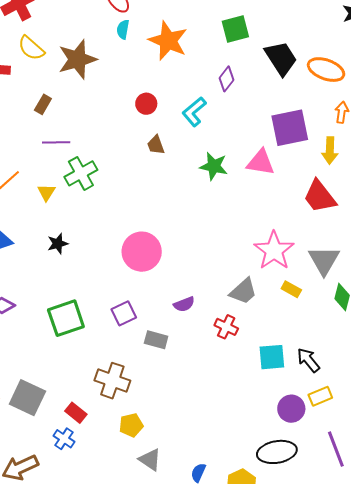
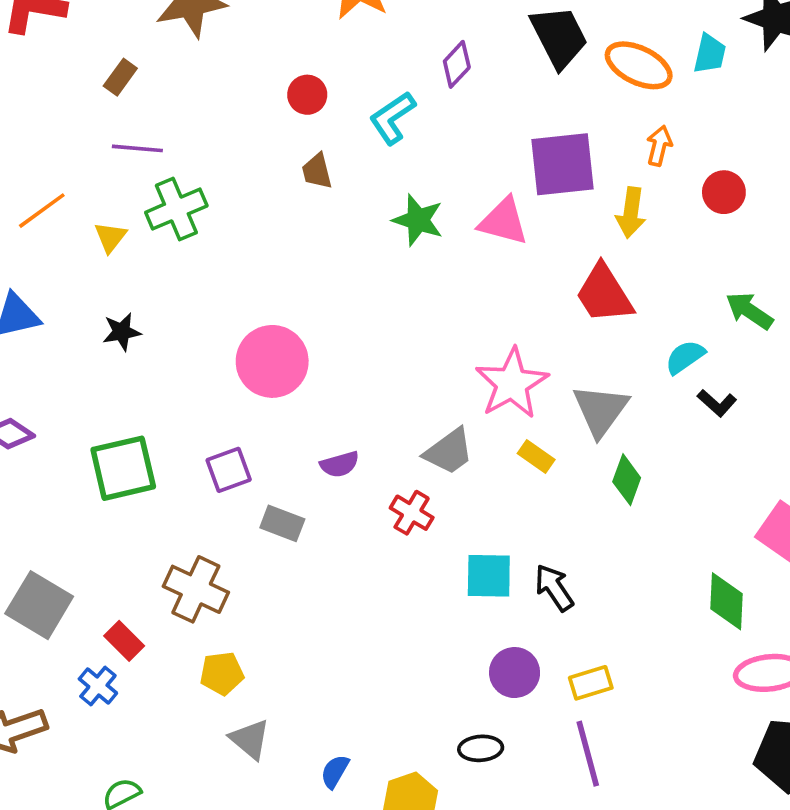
yellow rectangle: (320, 396) -> (591, 683), moved
black ellipse: (277, 452) -> (481, 748), size x0.6

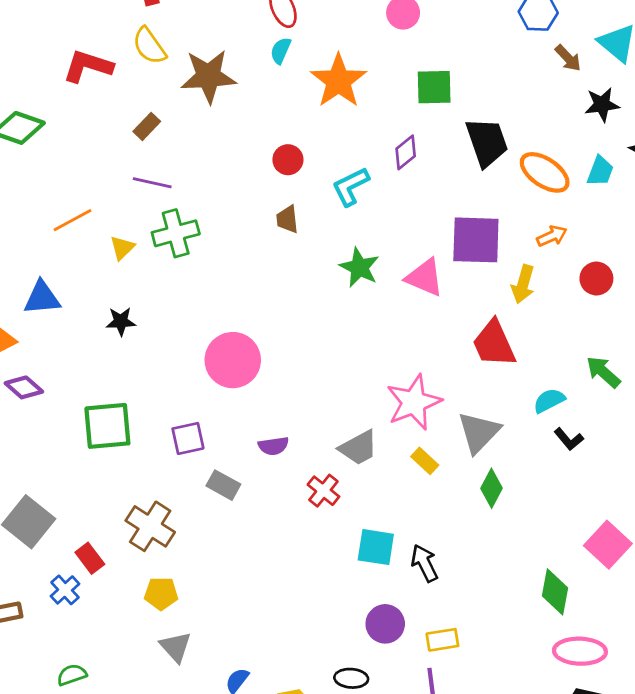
orange arrow: (659, 146) -> (552, 236), turned 44

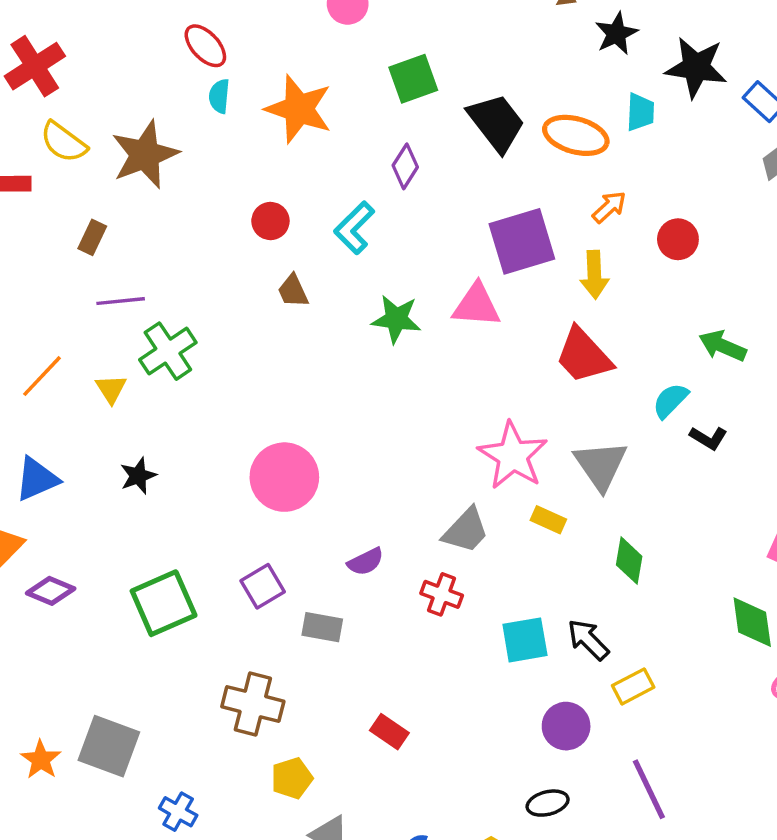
green diamond: (491, 488) -> (629, 561), moved
red rectangle: (90, 558) -> (389, 732), moved
yellow rectangle: (442, 640) -> (633, 686), moved

